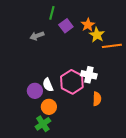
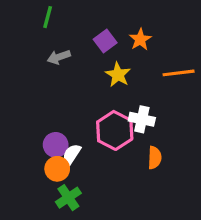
green line: (52, 13) -> (48, 17), moved
yellow star: (97, 35) -> (118, 75), moved
white semicircle: (48, 85) -> (72, 154), moved, turned 56
orange circle: (49, 107) -> (57, 169), moved

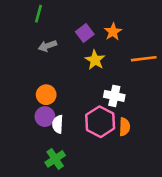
pink hexagon: (115, 130) -> (100, 122), moved
white semicircle: (72, 154) -> (58, 124), turned -30
orange circle: (57, 169) -> (46, 95), moved

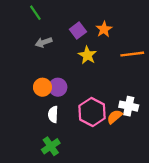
green line: (38, 14) -> (35, 13), turned -49
white cross: (114, 96) -> (129, 106), moved
purple circle: (45, 117) -> (58, 87), moved
orange semicircle: (125, 127) -> (115, 117), turned -133

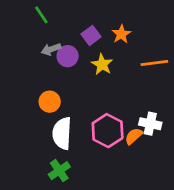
purple circle: (58, 87) -> (68, 56), moved
white semicircle: (53, 114) -> (62, 133), size x1.6

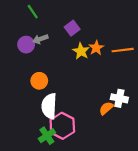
orange star: (121, 34) -> (96, 48), moved
purple circle: (68, 56) -> (26, 45), moved
pink hexagon: (108, 131) -> (62, 126), moved

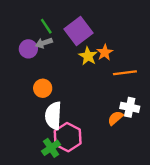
green line: (33, 12) -> (46, 26), moved
purple square: (72, 28) -> (78, 31), size x1.6
orange line: (123, 50) -> (125, 73), moved

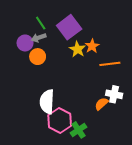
orange circle: (43, 88) -> (38, 57), moved
green cross: (51, 148) -> (78, 130), moved

